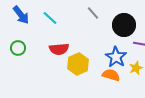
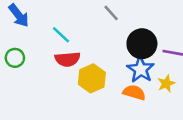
cyan line: (50, 18) -> (61, 35), moved
black circle: (124, 25) -> (142, 44), moved

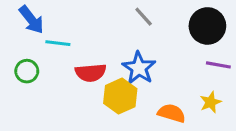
cyan line: (61, 35) -> (58, 43), moved, turned -36
black circle: (142, 44) -> (207, 26), moved
blue star: (141, 69) -> (139, 68), moved

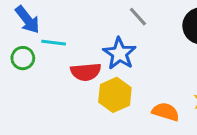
blue star: (139, 68) -> (120, 53), moved
green circle: (27, 71) -> (23, 58), moved

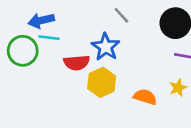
blue arrow: (27, 20) -> (41, 21), moved, turned 115
green circle: (23, 58) -> (23, 51), size x1.5

